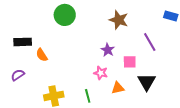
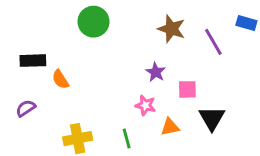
purple line: (150, 42) -> (213, 42), moved

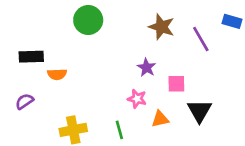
orange semicircle: (60, 79) -> (57, 74), turned -60

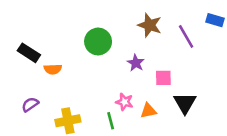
green circle: (88, 20) -> (98, 42), moved
black rectangle: (31, 57) -> (29, 53), turned 35
pink star: (137, 99) -> (124, 102), moved
purple semicircle: (24, 101) -> (30, 104), moved

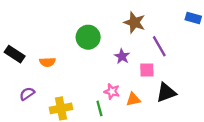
purple line: (186, 36) -> (159, 46), moved
black rectangle: (29, 53) -> (15, 54), moved
black triangle: (185, 103) -> (166, 93), turned 40

